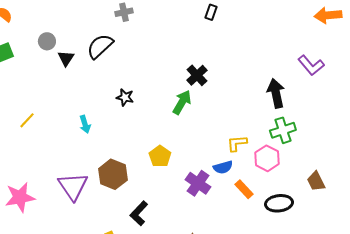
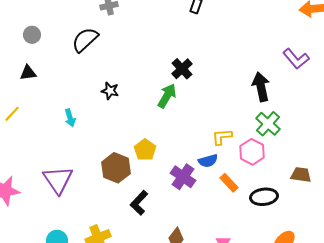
black triangle: (66, 58) -> (28, 73), moved, turned 48
green cross: (283, 130) -> (268, 124), turned -30
brown hexagon: (113, 174) -> (116, 168), moved
brown trapezoid: (316, 181) -> (301, 175), turned 125
black L-shape: (139, 213) -> (139, 203), moved

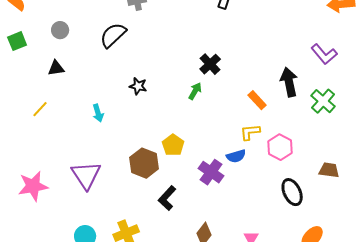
green arrow: (167, 96) -> (195, 91), size x0.7
green cross: (268, 124) -> (323, 101), moved
orange rectangle: (229, 183) -> (257, 100), moved
black ellipse: (264, 197) -> (292, 192), turned 72

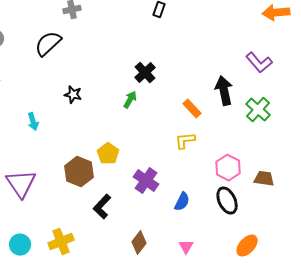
pink hexagon: (280, 147) -> (228, 168), moved
blue semicircle: (236, 156) -> (182, 202), moved, turned -48

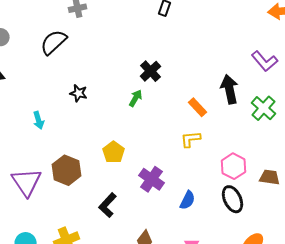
brown hexagon: (79, 172) -> (67, 170), moved

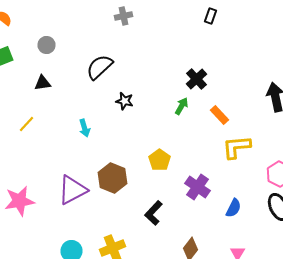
black semicircle: (54, 42) -> (100, 67), moved
orange rectangle: (198, 107) -> (220, 115), moved
yellow L-shape: (191, 139) -> (236, 147), size x1.4
purple triangle: (27, 182) -> (72, 190), turned 36

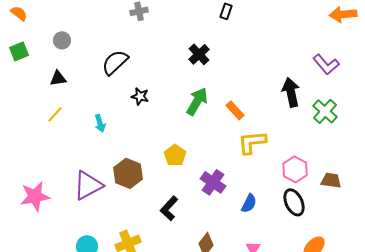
black cross: (196, 79) -> (199, 54), moved
green arrow: (182, 106) -> (197, 101), size x1.6
yellow line: (26, 124) -> (55, 114), moved

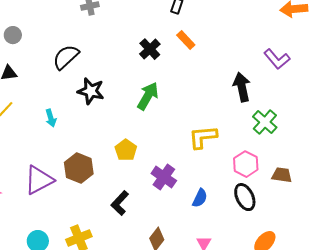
black star: (140, 96) -> (91, 91), size x1.5
orange rectangle: (235, 110) -> (186, 40), moved
green cross: (325, 111) -> (265, 122), moved

